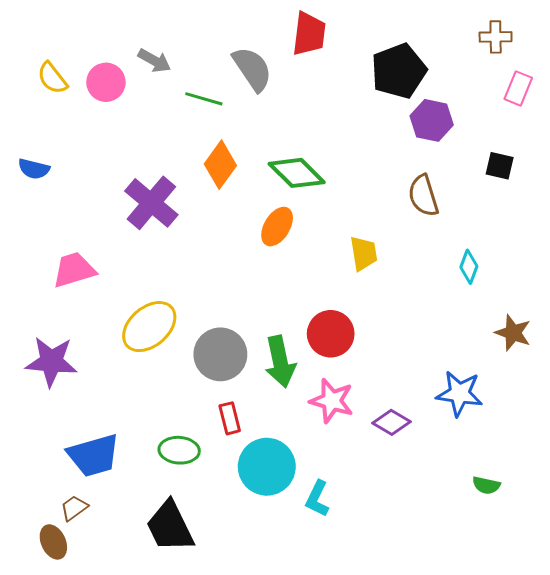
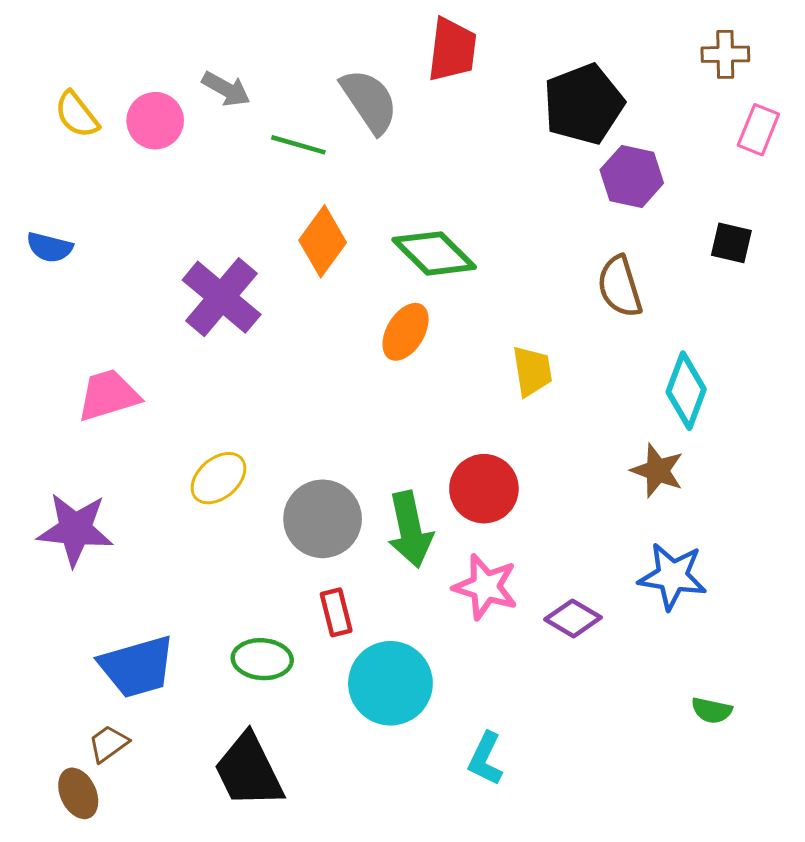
cyan diamond: (469, 267) -> (686, 391), size x1.5
yellow ellipse: (149, 327) -> (218, 478), size x0.7
brown star: (513, 333) -> (657, 471), moved
cyan L-shape: (317, 499) -> (485, 759), moved

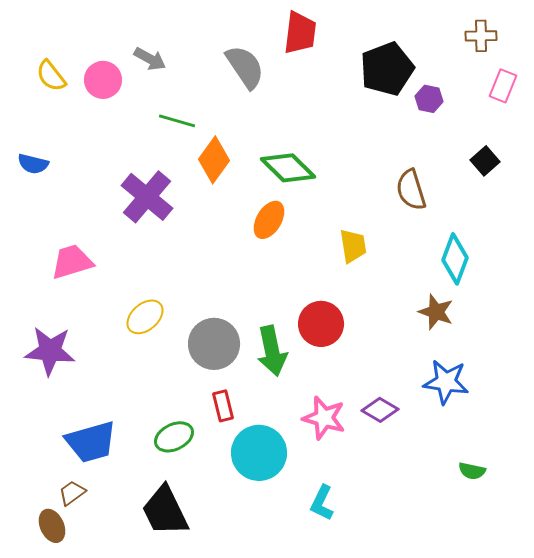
green line: (298, 145) -> (177, 121), moved
purple hexagon: (632, 176) -> (429, 99), moved, size x0.7
black square: (731, 243) -> (485, 161), turned 36
pink star: (485, 587) -> (324, 418), moved
green ellipse: (262, 659) -> (174, 437), turned -30

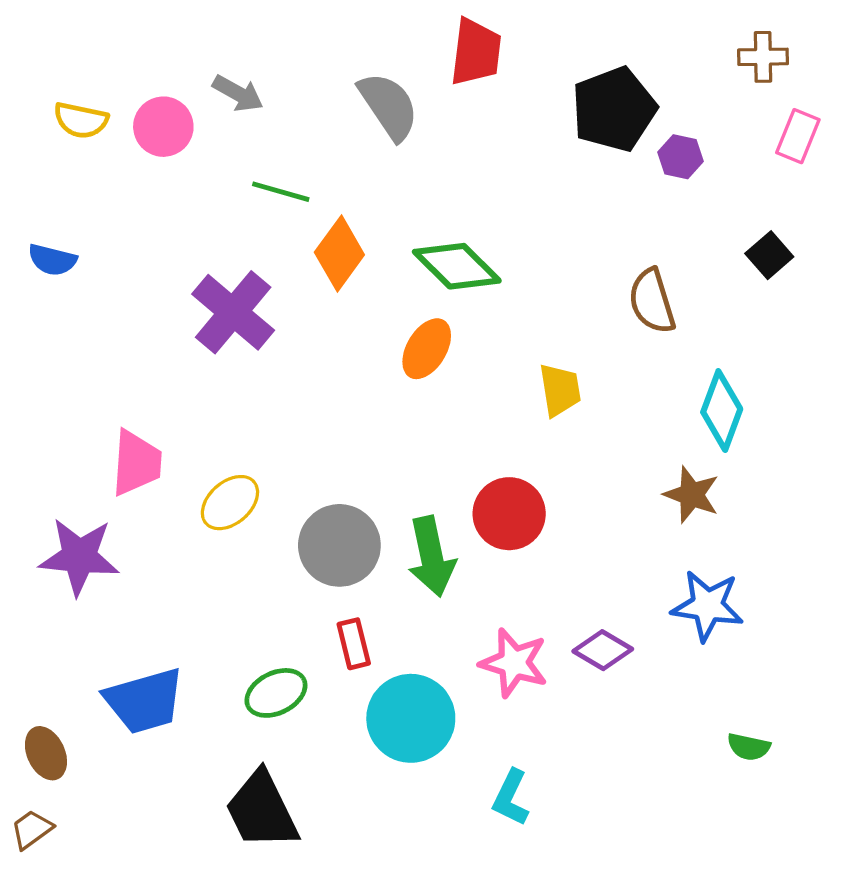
yellow semicircle: (51, 76) -> (81, 120), turned -40
pink trapezoid: (72, 262) -> (136, 463), moved, turned 111
brown trapezoid: (72, 493) -> (32, 829), moved
brown ellipse: (52, 526) -> (46, 753), moved

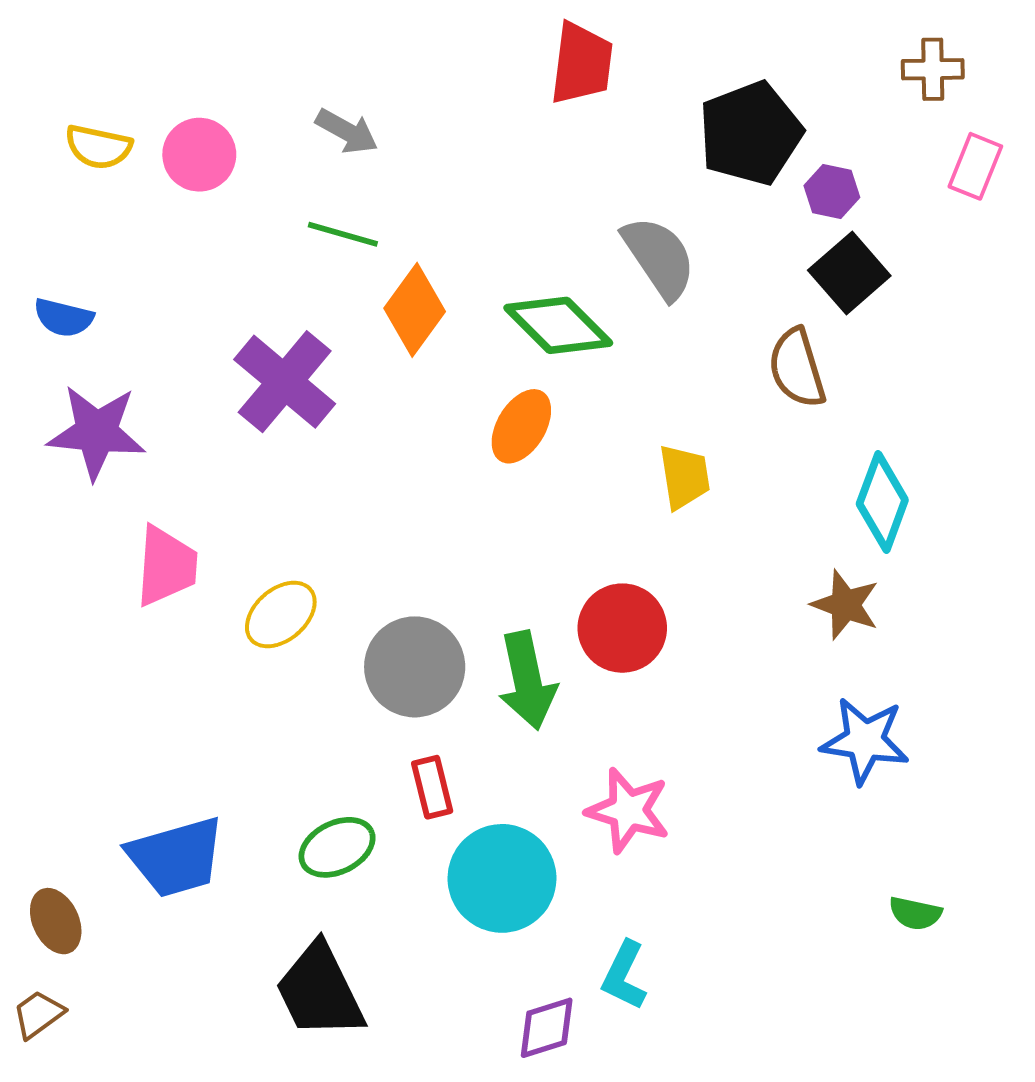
gray arrow: (238, 93) -> (347, 131), moved
gray semicircle: (389, 106) -> (659, 257), moved
black square: (769, 255) -> (849, 273), moved, size x1.4
purple star: (79, 557) -> (96, 432), moved
purple diamond: (603, 650) -> (547, 1028), moved, turned -48

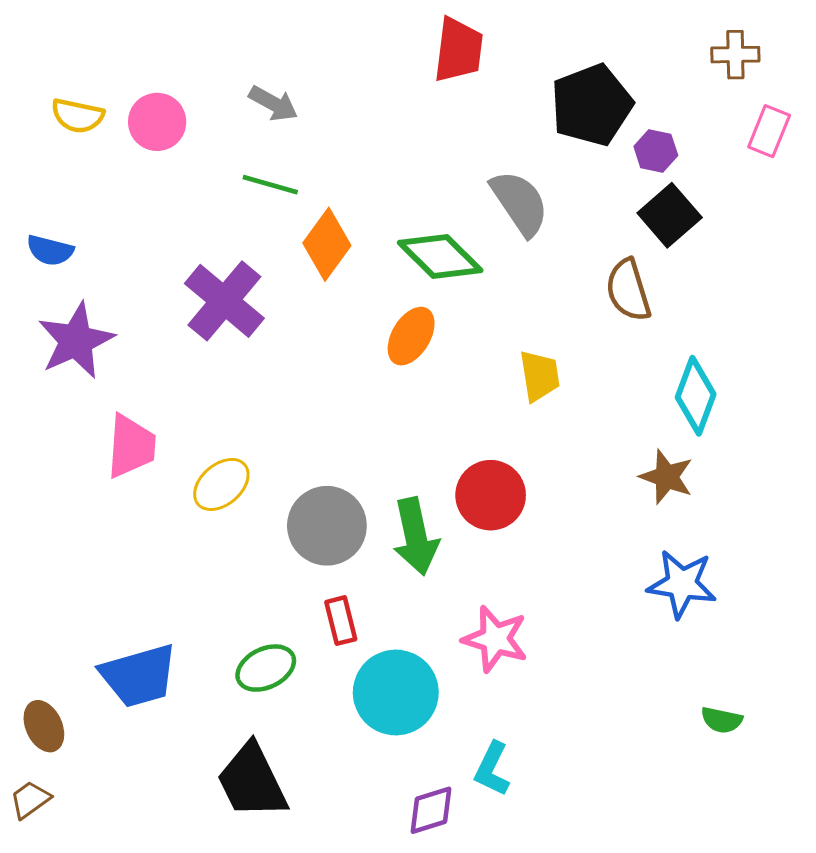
purple star: (96, 432) -> (76, 341), turned -30

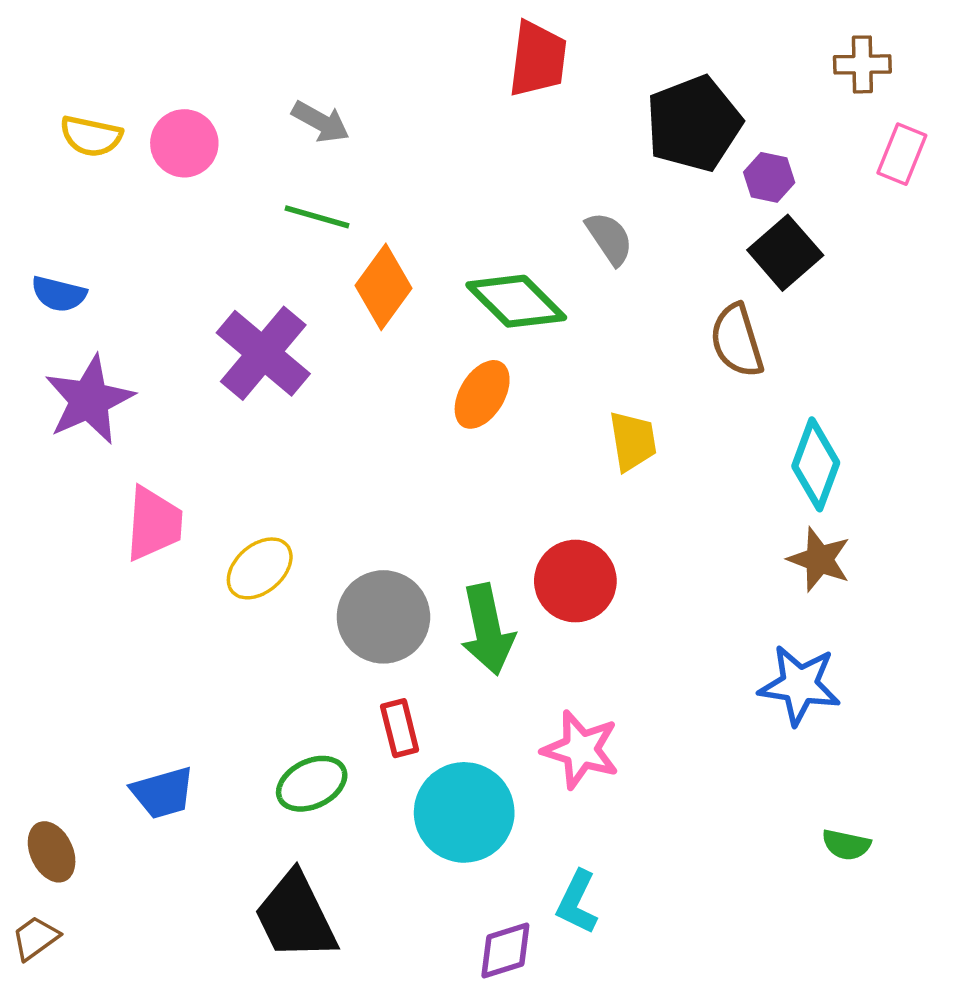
gray semicircle: (520, 203) -> (609, 238), size x0.7
brown star: (667, 477) -> (819, 559), moved
blue trapezoid: (139, 676) -> (163, 793), size x0.7

